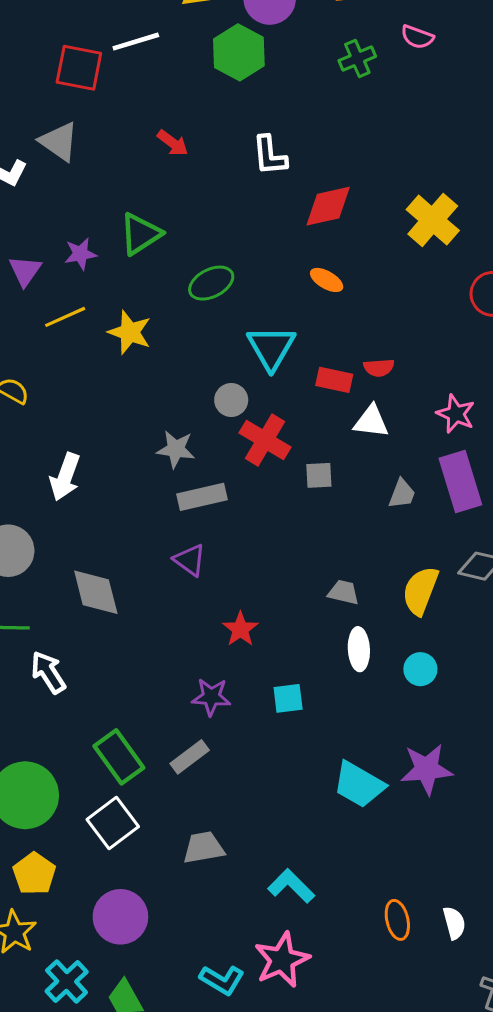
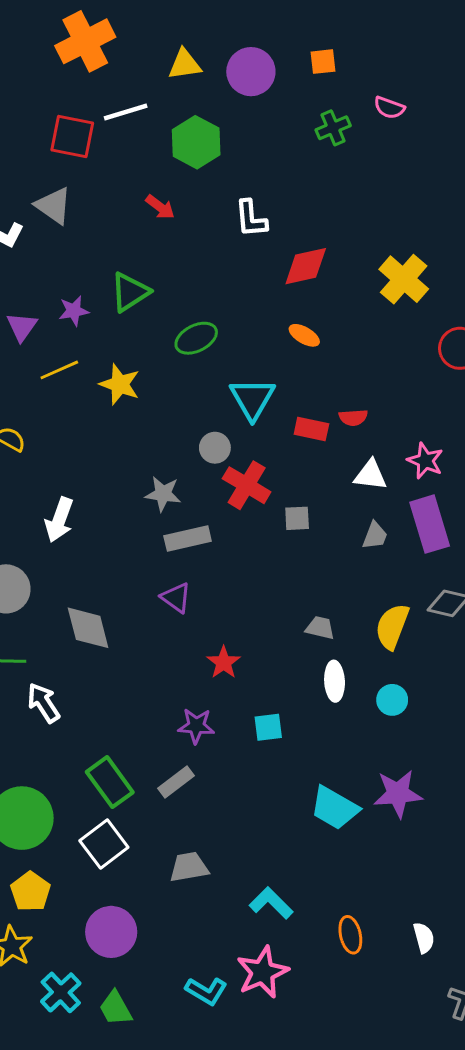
green hexagon: (239, 52) -> (196, 142), moved
white triangle: (371, 422) -> (371, 475), moved
orange ellipse: (397, 920) -> (350, 935), moved

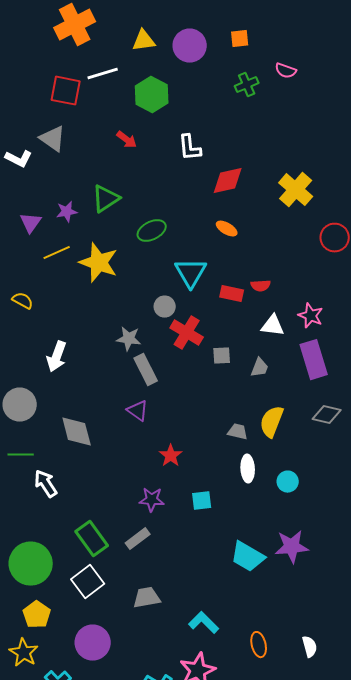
yellow star: (120, 384) -> (99, 263), size x1.4
gray trapezoid: (375, 536) -> (260, 368), moved
gray rectangle: (188, 539) -> (146, 370), turned 76
yellow semicircle: (392, 626) -> (272, 422), moved

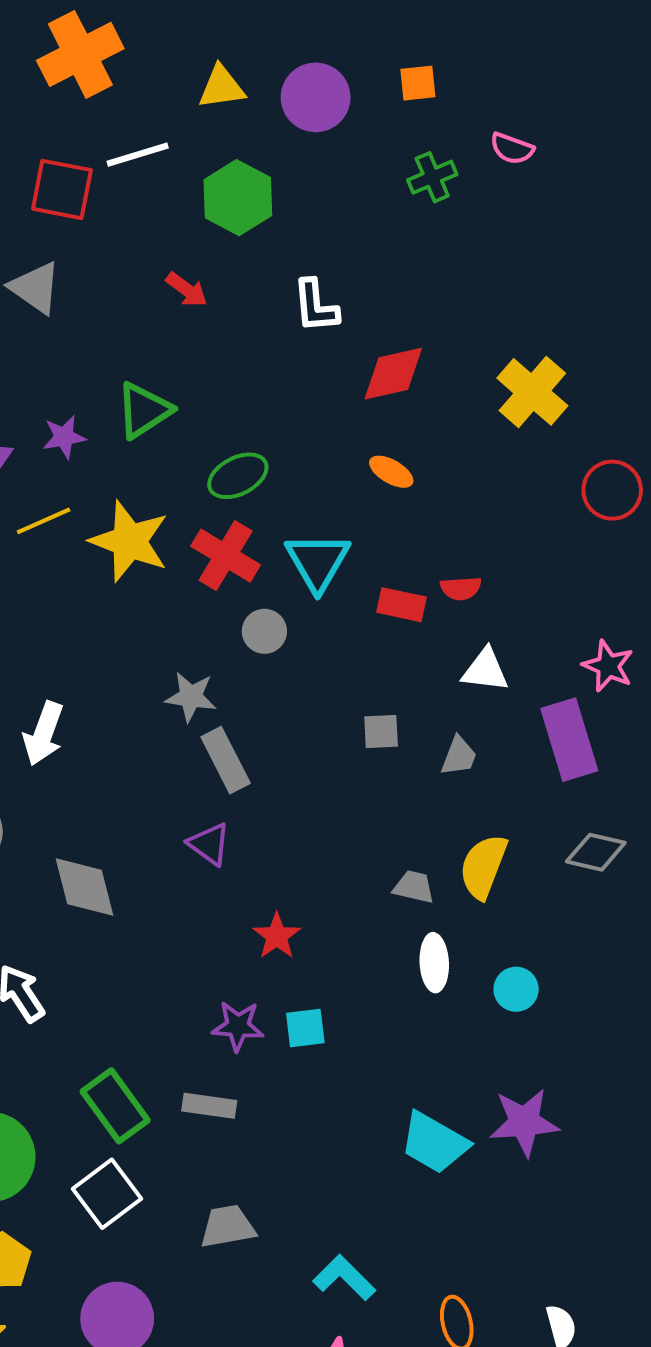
pink star: (311, 316) -> (608, 666), moved
red cross: (187, 333) -> (226, 556), moved
cyan square: (202, 501) -> (305, 1028), moved
gray rectangle: (138, 539) -> (209, 1106), turned 45

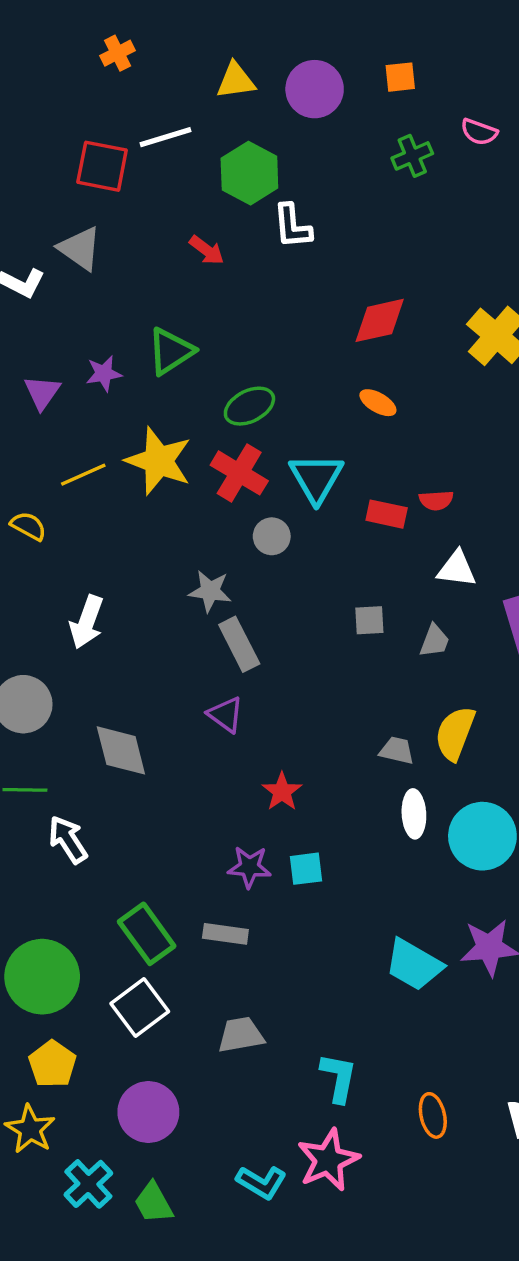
orange cross: (80, 54) -> (118, 53), size x0.5
white L-shape: (316, 306) -> (292, 226), moved
yellow line: (44, 521) -> (83, 475), moved
cyan circle: (516, 989) -> (482, 836), size x1.8
cyan L-shape: (344, 1278) -> (339, 1078), turned 56

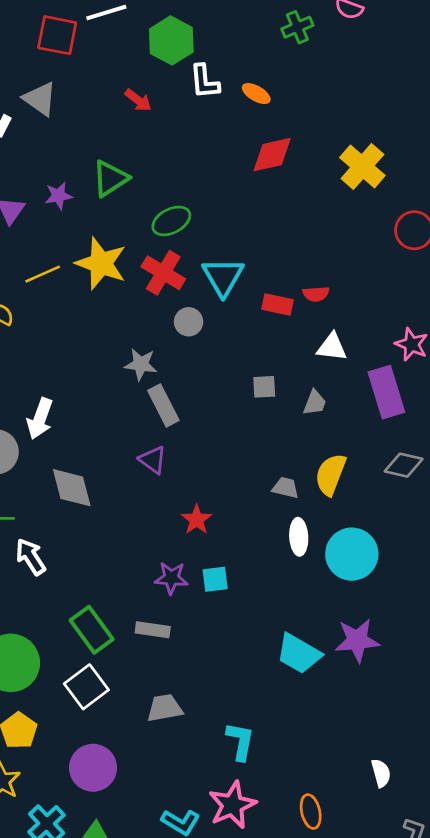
orange ellipse: (378, 403) -> (256, 94), moved
white arrow: (87, 622) -> (40, 419), moved
orange ellipse: (433, 1115) -> (311, 812), moved

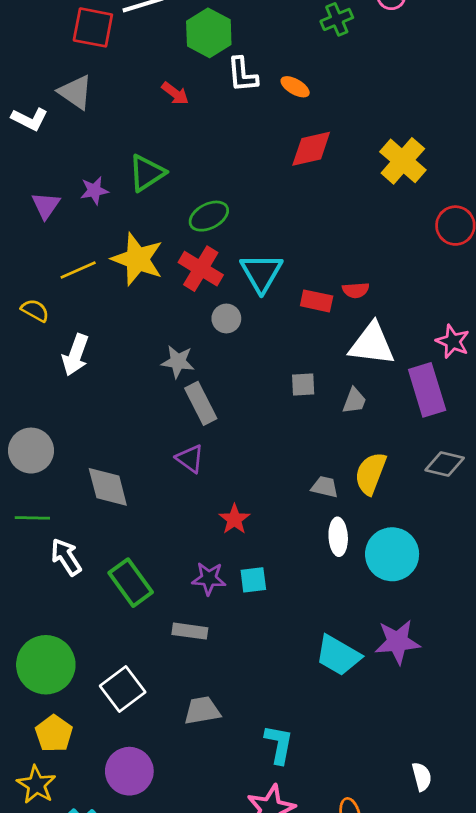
white triangle: (332, 347) -> (372, 344), size x1.5
white arrow: (40, 419) -> (75, 355), moved
green rectangle: (92, 630) -> (131, 583), moved

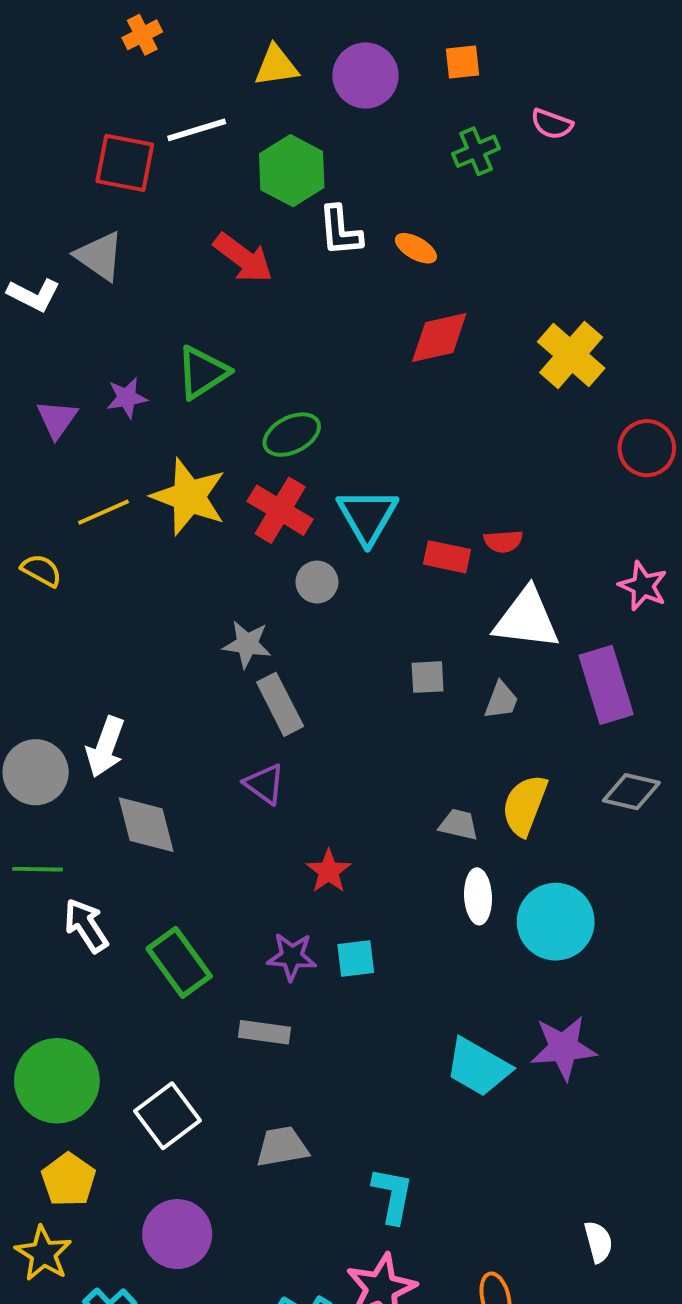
red arrow: (175, 93) -> (243, 258), size x1.5
pink star: (453, 341) -> (643, 586), moved
white arrow: (75, 355) -> (105, 747), moved

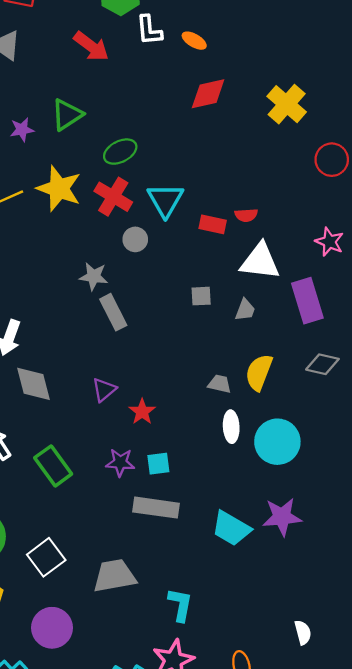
purple triangle: (265, 784) -> (104, 390), moved, turned 44
gray rectangle: (265, 1032) -> (156, 508), moved, size x1.5
gray trapezoid: (282, 1147) -> (114, 576), size x1.4

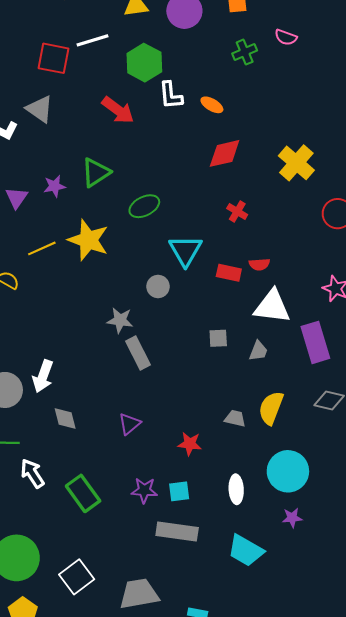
red cross: (113, 197) -> (237, 211), moved, size x0.6
gray diamond: (34, 384) -> (65, 418), size x0.7
red star: (142, 412) -> (190, 444), moved, turned -30
white ellipse: (231, 427) -> (236, 489), moved
purple star: (282, 517) -> (292, 518), moved, size x0.6

